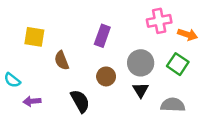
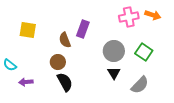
orange arrow: (188, 34) -> (153, 15), moved
brown semicircle: (62, 60) -> (65, 40), moved
brown circle: (106, 76) -> (58, 62), moved
gray semicircle: (173, 105) -> (140, 85), turned 132

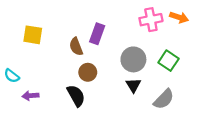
brown circle: (58, 62) -> (88, 72), moved

